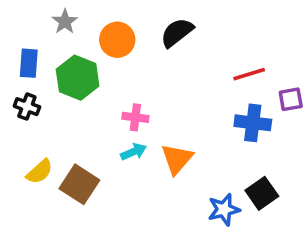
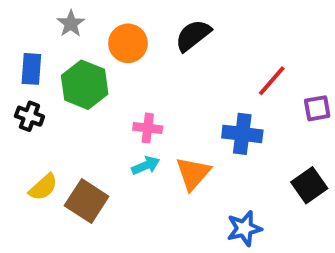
red line: (249, 74) -> (272, 81), turned -32
blue cross: (253, 123) -> (242, 134), moved
black square: (262, 193) -> (309, 185), moved

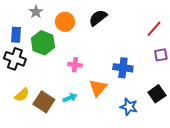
red line: (272, 81) -> (154, 29), moved
black cross: (29, 116) -> (15, 59), size x1.5
cyan arrow: (146, 165) -> (70, 98), moved
blue star: (244, 229) -> (129, 107), moved, turned 30

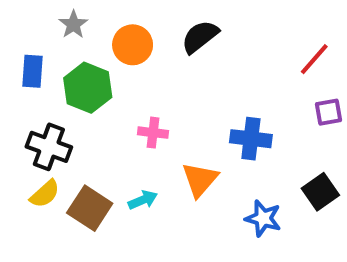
black cross: (15, 59) -> (49, 147), moved

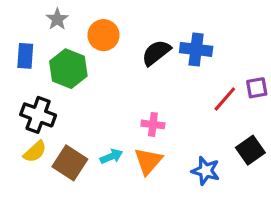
black semicircle: (200, 37) -> (156, 53), moved
red line: (314, 59) -> (225, 99), moved
pink cross: (153, 133) -> (153, 124), moved
blue cross: (251, 139) -> (196, 49), moved
orange triangle: (200, 180) -> (148, 161), moved

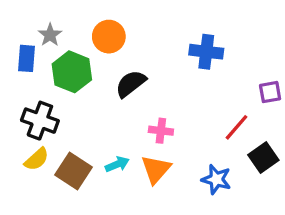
gray star: (57, 19) -> (50, 35), moved
black semicircle: (156, 53) -> (131, 84), moved
red line: (225, 99) -> (237, 127), moved

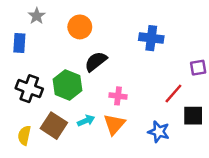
gray star: (50, 35) -> (37, 16), moved
green hexagon: (72, 72) -> (67, 85), moved
black square: (263, 158) -> (193, 116), turned 35
yellow semicircle: (37, 159) -> (24, 135), moved, turned 144

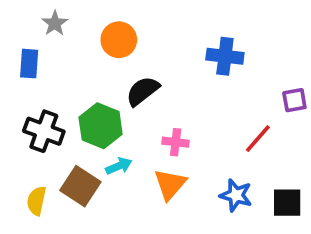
black square: (193, 116) -> (287, 203), moved
cyan arrow: (86, 121) -> (119, 166), moved

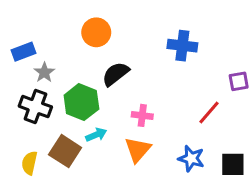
gray star: (55, 23) -> (44, 72), moved
blue rectangle: (29, 64) -> (24, 52), turned 65

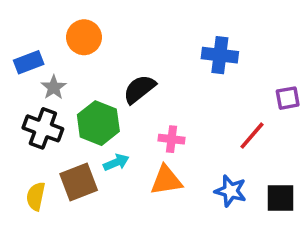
orange circle: (96, 32) -> (84, 37), moved
orange triangle: (138, 150) -> (166, 180), turned 40
brown square: (65, 151) -> (79, 182), turned 36

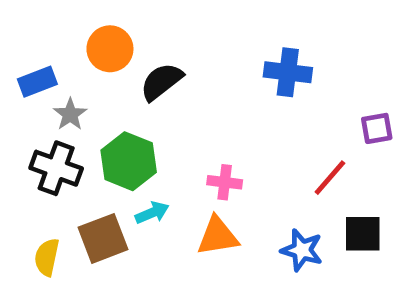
black semicircle: (139, 89) -> (161, 82), moved
black square: (281, 198) -> (363, 234), moved

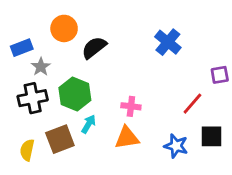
blue cross: (288, 72) -> (168, 42), turned 32
black cross: (56, 168) -> (33, 98), turned -32
cyan arrow: (152, 213) -> (89, 124), turned -36

